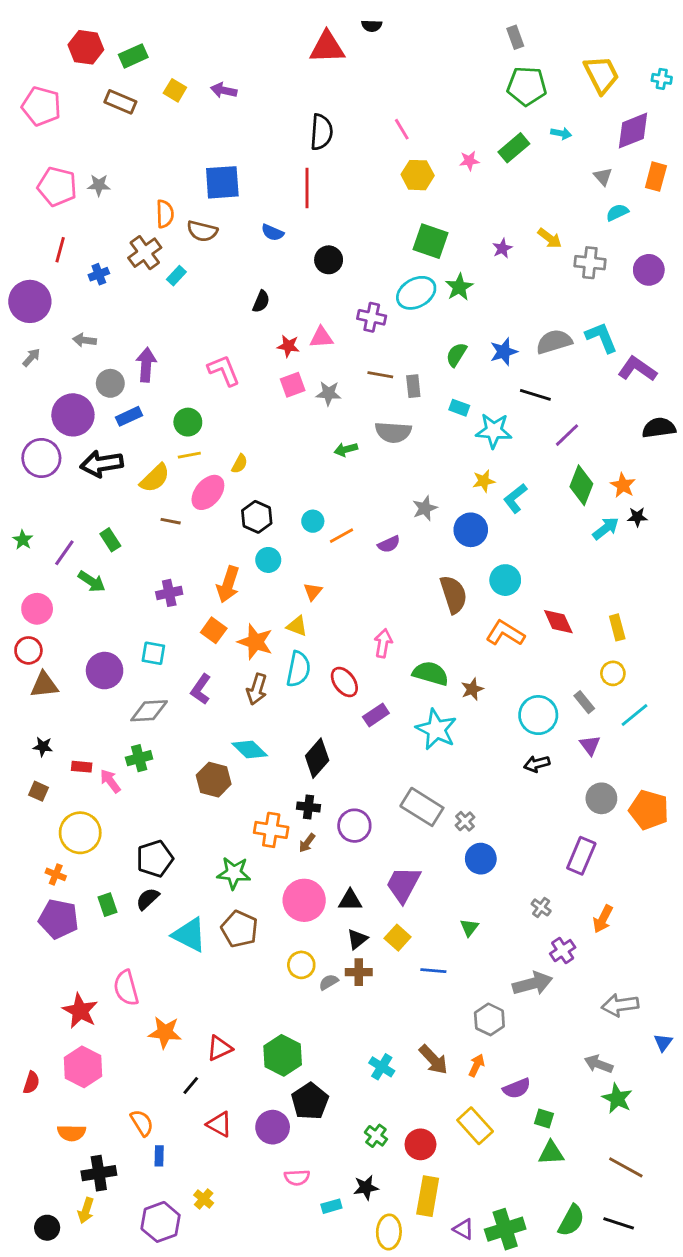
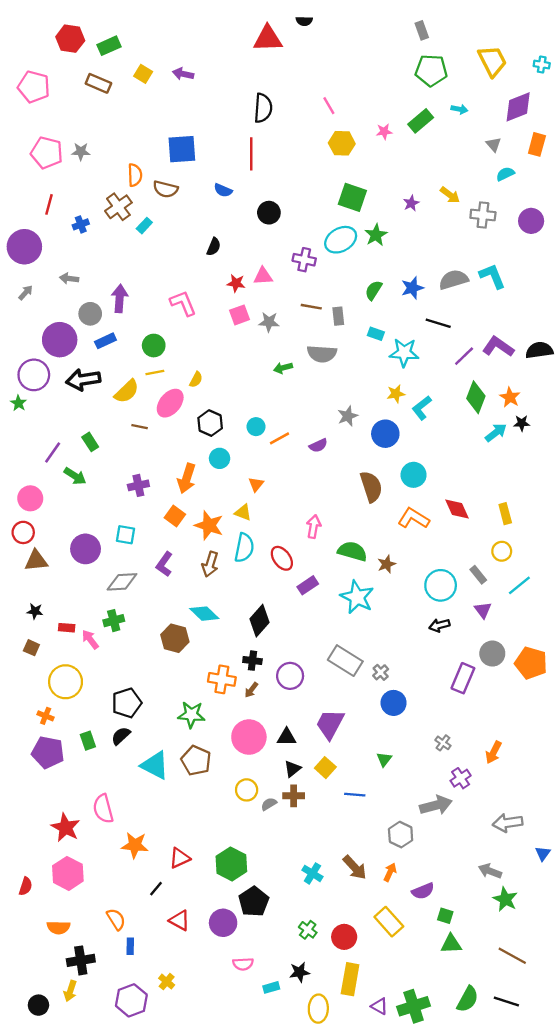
purple L-shape: (637, 369) -> (498, 347), moved
green star: (23, 540) -> (18, 403), moved
purple rectangle: (581, 856) -> (463, 678), moved

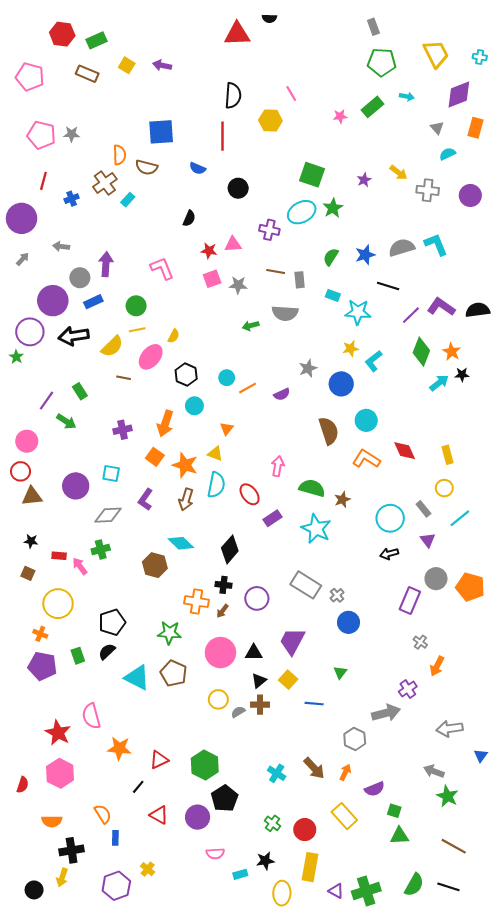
yellow hexagon: (342, 143) -> (270, 121), moved
gray cross: (443, 743) -> (420, 642), moved

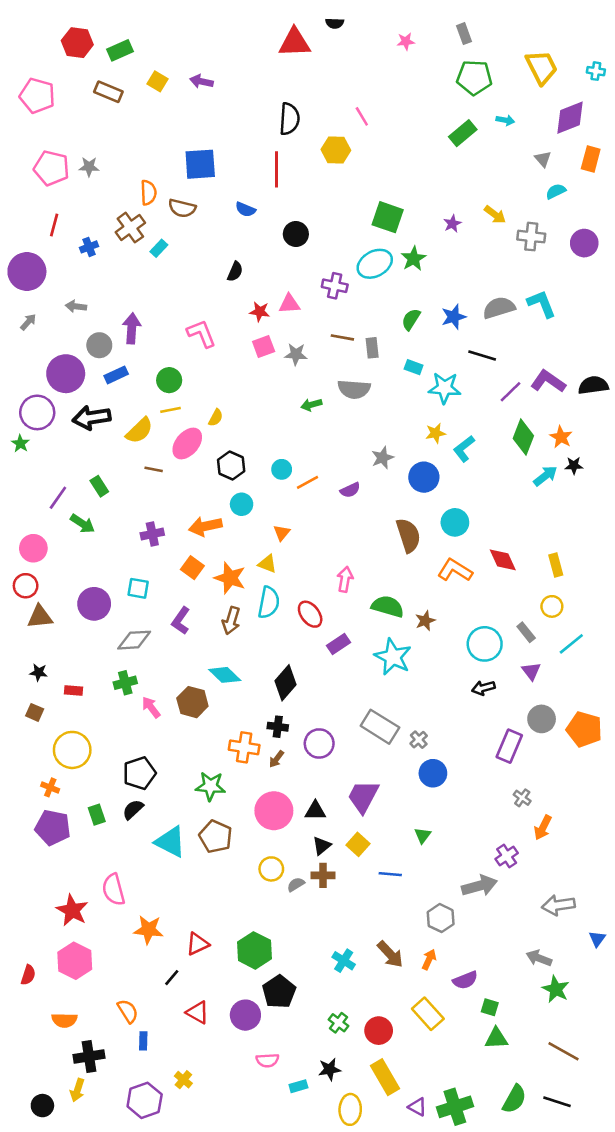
pink star: (340, 116) -> (406, 41), moved
orange arrow: (165, 423) -> (205, 526), turned 60
pink arrow: (80, 566) -> (151, 707), moved
yellow rectangle: (310, 867) -> (385, 1077), turned -40

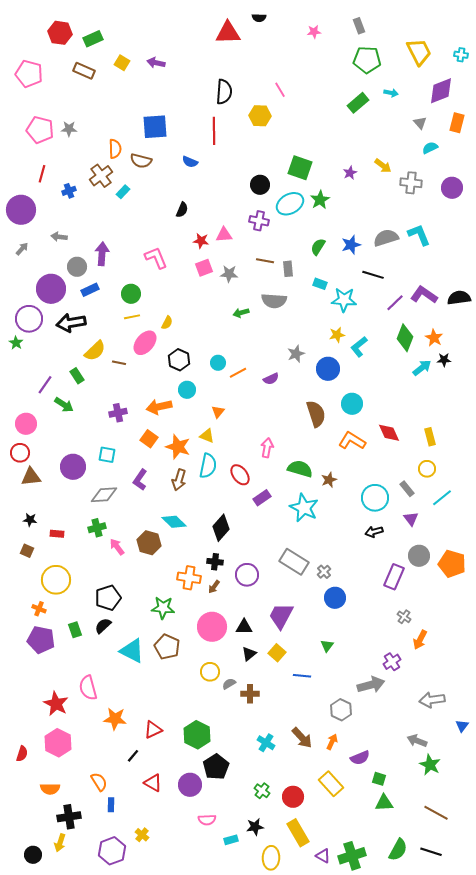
black circle: (296, 234) -> (260, 185), moved
yellow semicircle: (139, 431) -> (95, 351), moved
brown cross: (323, 875) -> (250, 694), moved

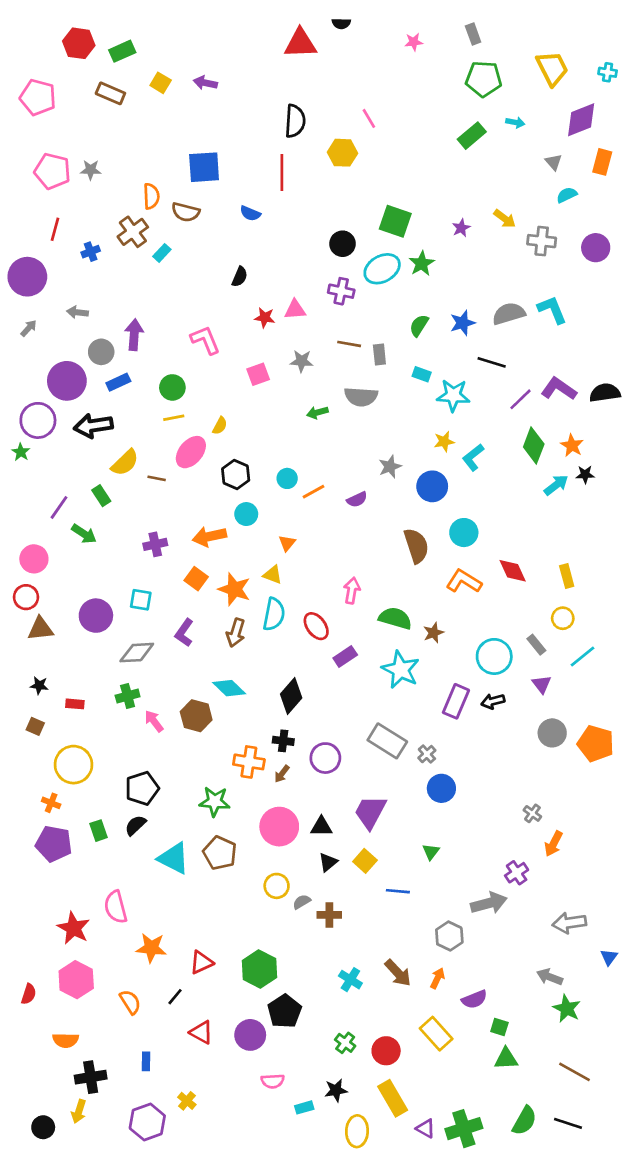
pink square: (204, 268) -> (258, 374), moved
purple rectangle: (394, 577) -> (456, 701), moved
orange semicircle: (99, 782) -> (130, 1002), moved

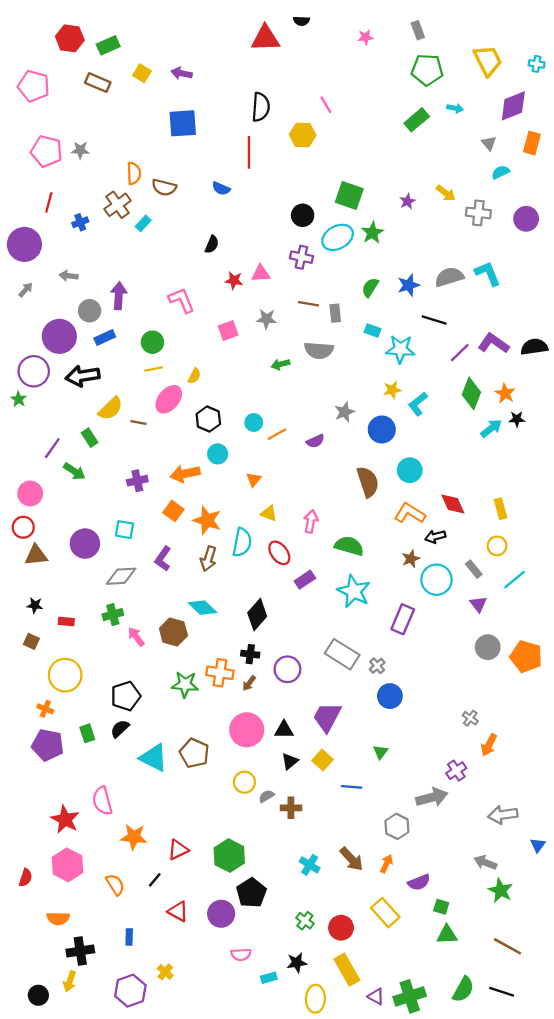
blue square: (204, 167) -> (183, 123), moved
yellow triangle: (273, 575) -> (269, 513), moved
brown star: (434, 633) -> (411, 559), moved
black arrow: (493, 701) -> (435, 537), moved
green star: (215, 802) -> (185, 684), moved

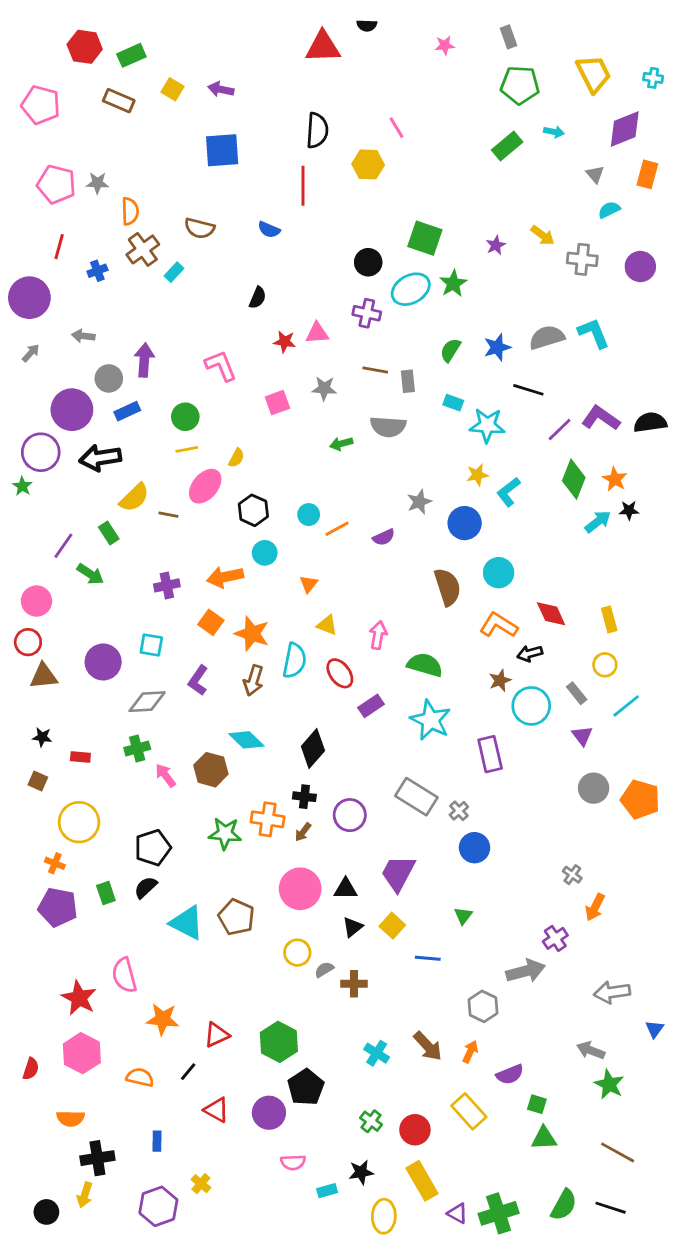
orange semicircle: (134, 173) -> (130, 211), moved
purple rectangle: (403, 619) -> (490, 754), turned -36
orange semicircle: (115, 885) -> (140, 1077), turned -45

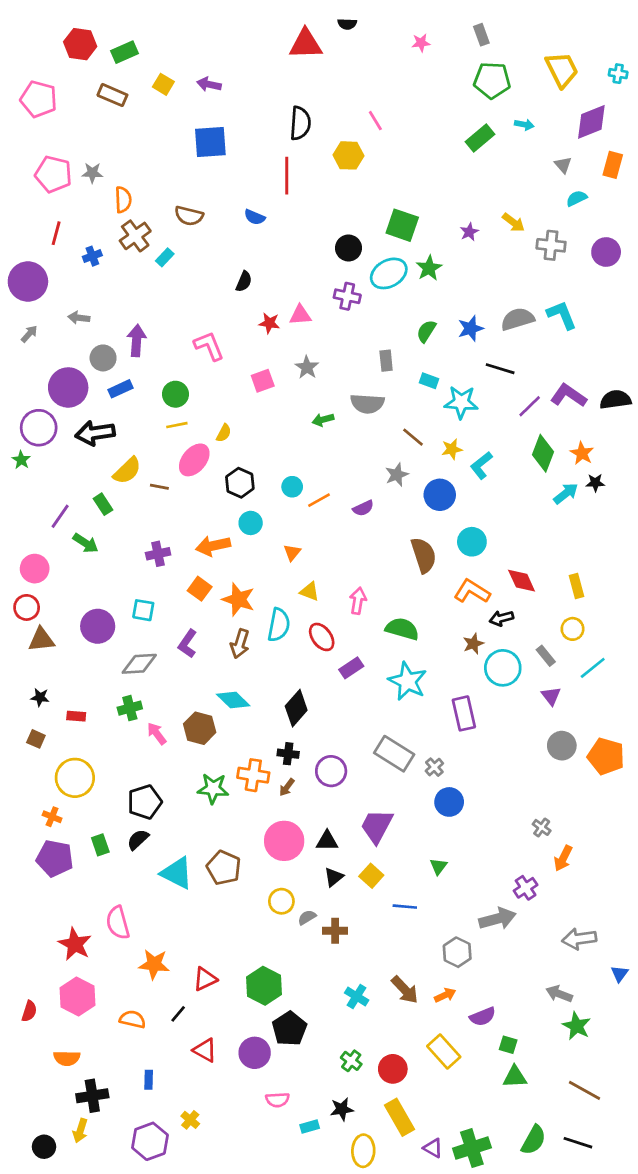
brown line: (375, 370) -> (413, 437), moved, turned 30
gray star: (324, 388) -> (307, 367), turned 30
orange arrow: (470, 1052) -> (445, 995), turned 40

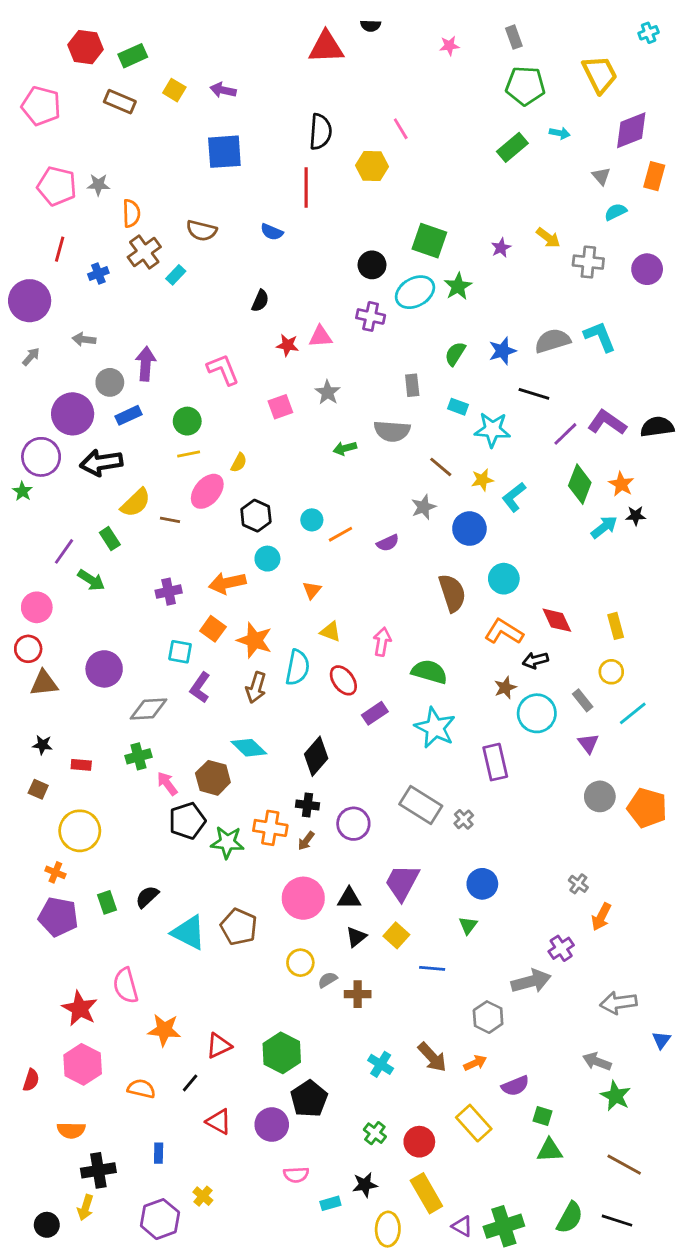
cyan cross: (618, 74) -> (649, 33), moved, turned -30
cyan square: (143, 610) -> (180, 652), moved
black pentagon: (145, 802) -> (187, 821), moved
blue circle: (449, 802) -> (482, 884), moved

